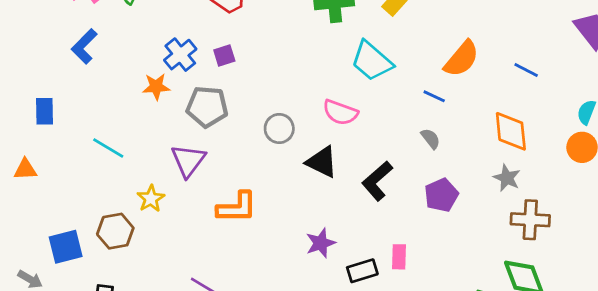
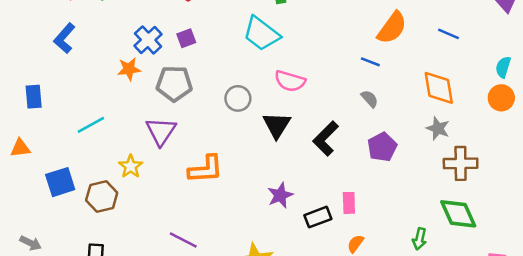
cyan trapezoid: (372, 61) -> (261, 34), moved
cyan line: (108, 148) -> (91, 125), turned -56
black triangle: (322, 162) -> (277, 125), turned 40
blue square: (66, 247) -> (60, 182), moved

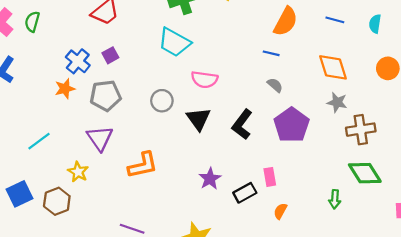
cyan semicircle: (503, 67) -> (375, 24), moved
purple pentagon: (382, 147) -> (291, 125), size x1.4

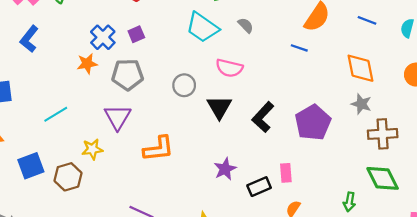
gray semicircle: (275, 85) -> (246, 25), moved
yellow star: (78, 172) -> (92, 149), turned 30

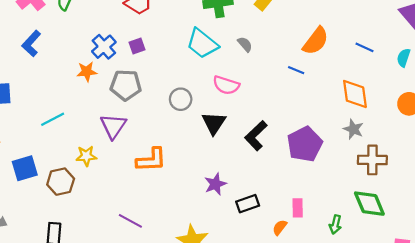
pink rectangle: (286, 173) -> (298, 208), moved

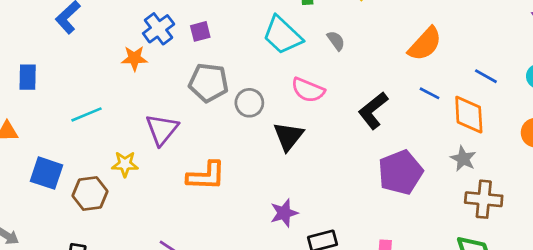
blue line: (364, 47) -> (486, 76), moved
blue line: (296, 70) -> (430, 93), moved
gray pentagon: (126, 85) -> (209, 83), moved
black L-shape: (256, 136) -> (373, 111), moved
blue square: (25, 168) -> (47, 173), turned 30

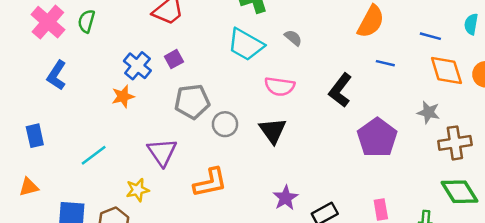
gray circle: (249, 103) -> (225, 124), moved
orange diamond: (469, 115) -> (446, 70), moved

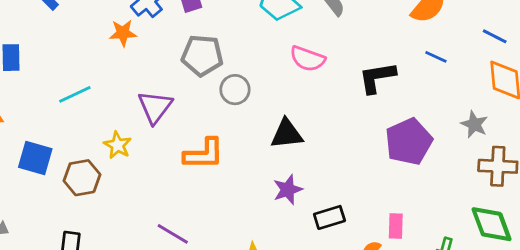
black L-shape: (340, 90) -> (377, 78), turned 32
black triangle: (273, 131) -> (287, 134), moved, turned 48
yellow star: (138, 190) -> (118, 145), turned 30

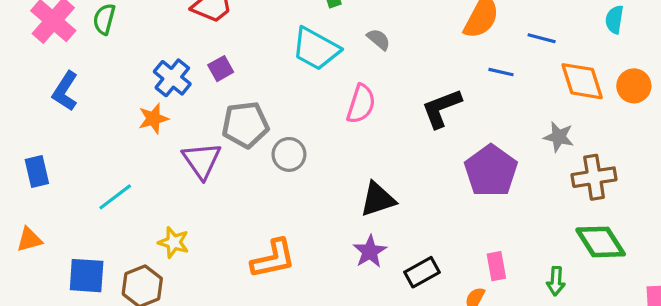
blue line: (495, 36) -> (542, 38), moved
pink semicircle: (307, 59) -> (361, 104), turned -80
purple triangle: (155, 107) -> (202, 160), moved
black triangle: (287, 134) -> (378, 199), moved
orange L-shape: (204, 154) -> (273, 259), moved

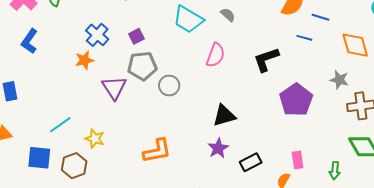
blue line: (542, 38) -> (320, 17), moved
purple square: (221, 69) -> (136, 36), moved
cyan line: (115, 197) -> (60, 125), moved

